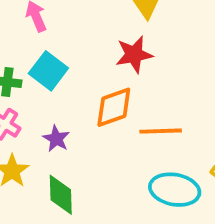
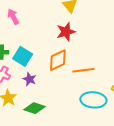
cyan square: (48, 71) -> (23, 56), moved
green diamond: (61, 195) -> (35, 108), turned -65

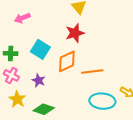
pink arrow: (13, 17) -> (22, 18), turned -84
cyan square: (23, 56) -> (40, 49), moved

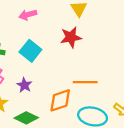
pink arrow: (22, 18) -> (28, 15), moved
orange diamond: (67, 61) -> (60, 100), moved

